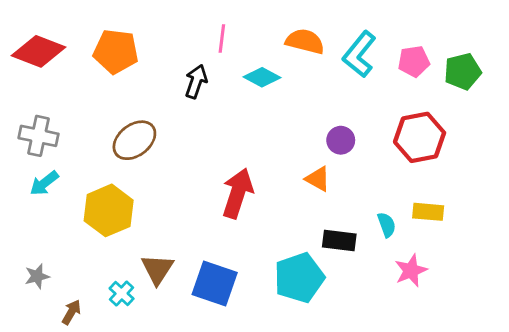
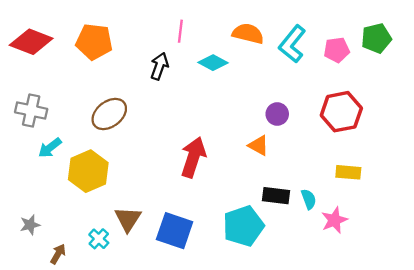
green pentagon: (463, 71) -> (376, 38), moved
cyan arrow: (44, 183) -> (50, 148), moved
cyan semicircle: (387, 225) -> (309, 199), moved

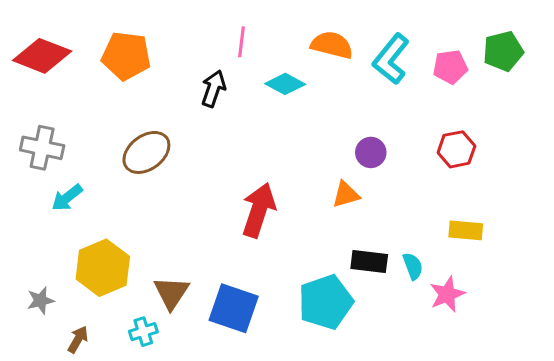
red hexagon: (341, 112) -> (456, 149), size x0.7
orange triangle: (259, 145) -> (346, 195), turned -45
yellow hexagon: (88, 171) -> (103, 268), moved
cyan cross: (99, 239) -> (143, 332), moved, turned 30

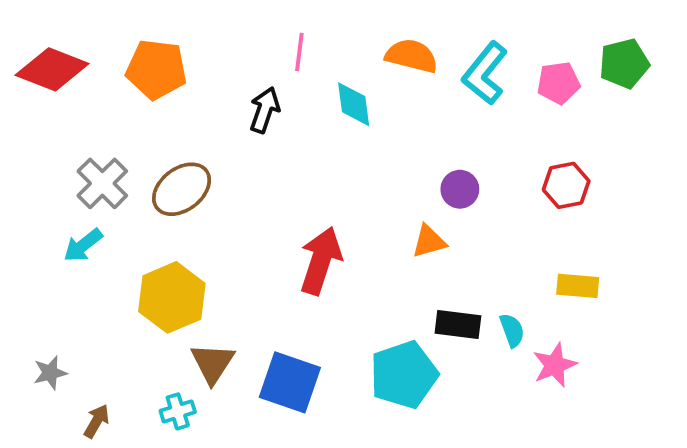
cyan diamond: (285, 84) -> (354, 104), turned 54
gray cross: (42, 148) -> (102, 183), moved, turned 33
yellow hexagon: (103, 268) -> (172, 297), moved

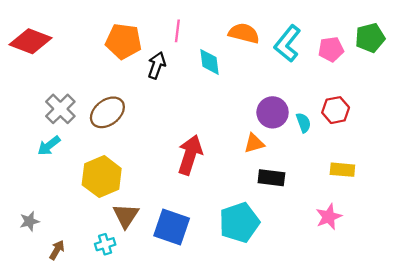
orange pentagon: (156, 69) -> (123, 41), moved
purple circle: (460, 189) -> (273, 112), size x1.4
black rectangle: (458, 325) -> (271, 178), moved
cyan semicircle: (512, 330) -> (303, 123), moved

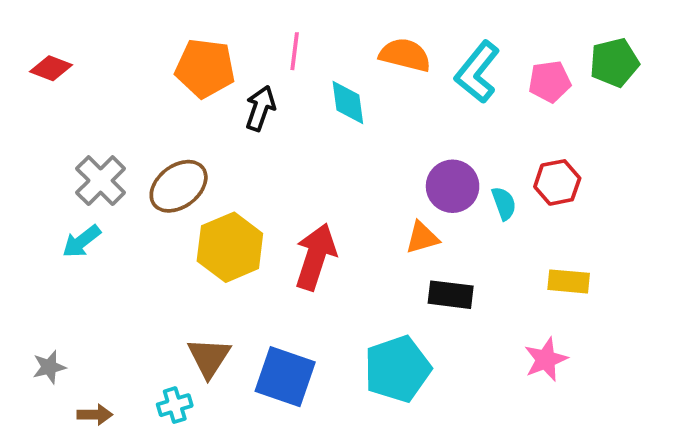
red diamond: (31, 41) -> (51, 68), size x0.6
yellow hexagon: (102, 177) -> (230, 247), moved
brown arrow: (57, 250) -> (95, 415), turned 60

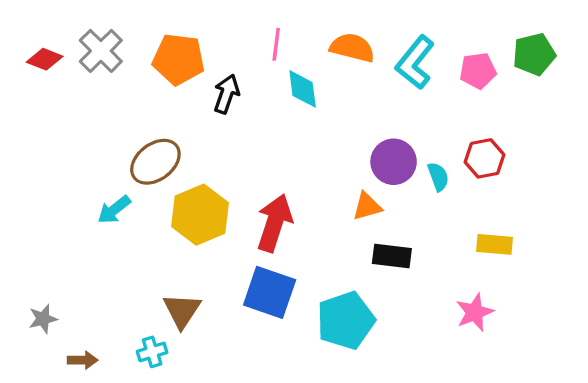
pink line: (295, 51) -> (276, 44), moved
gray cross: (101, 181) -> (101, 51), moved
cyan arrow: (81, 241) -> (114, 210), moved
blue square: (285, 377) -> (270, 292), moved

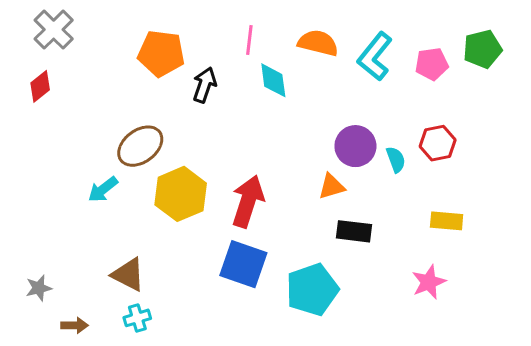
gray cross: (101, 51) -> (54, 30), moved
red diamond: (45, 59) -> (40, 86), moved, turned -60
brown triangle: (182, 311) -> (128, 275), moved, turned -36

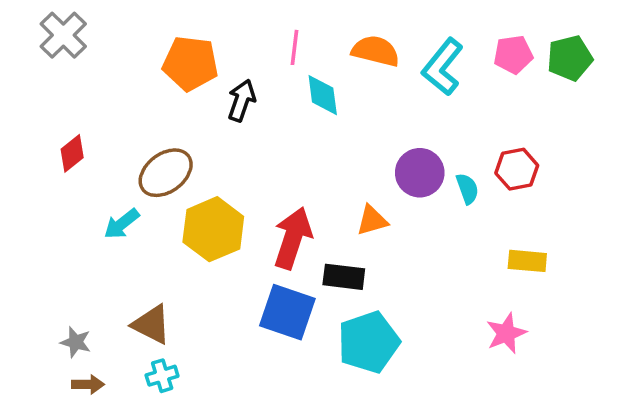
pink pentagon: (432, 64) -> (513, 55), moved
red diamond: (40, 86) -> (72, 153), moved
orange triangle: (332, 186) -> (372, 220), moved
black rectangle: (354, 231) -> (344, 277), moved
gray star: (39, 288) -> (76, 342), moved, turned 30

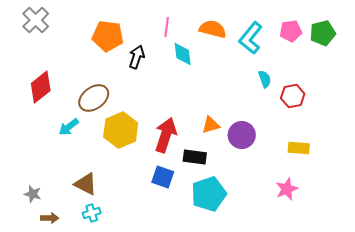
red diamond: (72, 153) -> (41, 87), size x1.5
purple circle: (420, 173) -> (242, 135), moved
cyan semicircle: (467, 189) -> (265, 79), moved
blue square: (287, 312) -> (163, 177), size x0.7
gray star: (76, 342) -> (33, 194), moved

